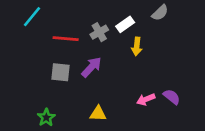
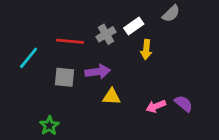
cyan line: (32, 17) -> (29, 58), moved
purple arrow: (92, 67) -> (98, 72), turned 40
yellow triangle: (98, 114) -> (112, 97), moved

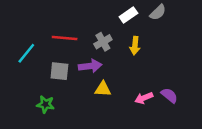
white rectangle: (134, 26) -> (128, 15), moved
gray cross: (106, 34) -> (103, 42), moved
green star: (49, 126) -> (45, 104), moved, turned -30

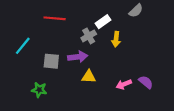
white rectangle: (128, 15) -> (103, 22), moved
red line: (65, 38) -> (55, 18), moved

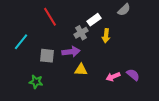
red line: (55, 18) -> (50, 17), turned 54

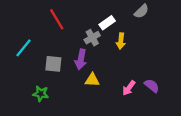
purple arrow: (71, 52) -> (81, 59), turned 108
pink arrow: (113, 77) -> (129, 88), turned -32

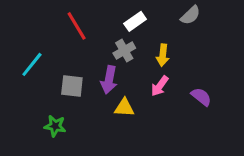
white rectangle: (107, 23) -> (135, 21), moved
purple semicircle: (152, 86) -> (201, 97), moved
pink arrow: (129, 88) -> (160, 86), moved

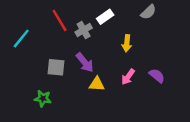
gray cross: (124, 51) -> (84, 30), moved
cyan line: (32, 64) -> (21, 38), moved
purple arrow: (109, 80) -> (85, 62), turned -50
pink arrow: (160, 86) -> (128, 77), moved

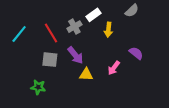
red line: (60, 20) -> (51, 33), moved
yellow arrow: (127, 43) -> (108, 30), moved
purple semicircle: (157, 76) -> (136, 53), moved

